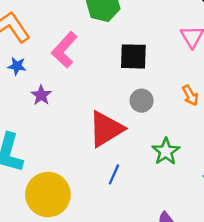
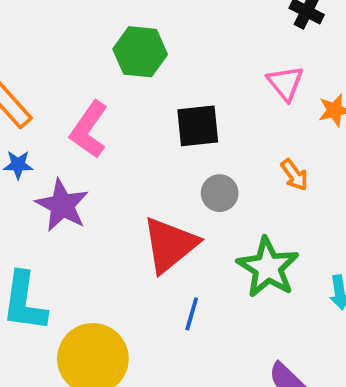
purple star: (41, 95) -> (62, 205), size x1.6
green star: (166, 151) -> (268, 267), size x1.4

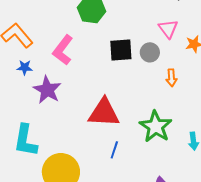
orange arrow: (294, 175) -> (171, 78), turned 30
gray circle: (220, 193) -> (150, 52), moved
red triangle: (170, 245) -> (104, 113), turned 40

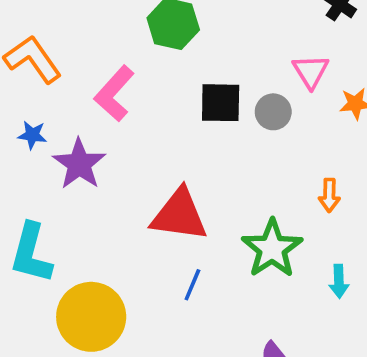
blue star: (25, 67) -> (32, 135), moved
orange arrow: (171, 78) -> (329, 195), moved

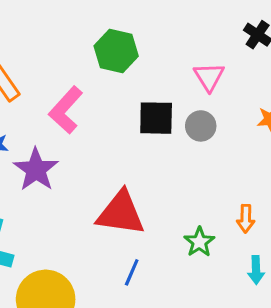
pink triangle: (311, 71) -> (209, 77), moved
orange arrow: (329, 195) -> (246, 219), moved
green star: (272, 249) -> (199, 242), size x0.6

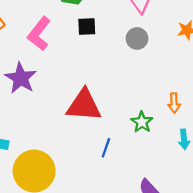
black square: (156, 118) -> (87, 27), moved, size x0.7
blue line: (132, 272) -> (106, 148), moved

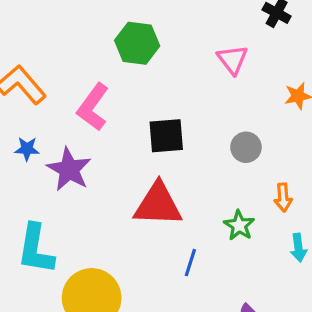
black square: (87, 27) -> (166, 136), moved, size x1.4
gray circle: (137, 38) -> (246, 147), moved

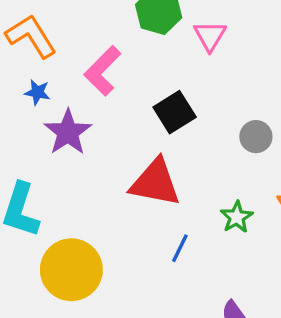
pink triangle: (232, 60) -> (210, 36), moved
black square: (166, 136) -> (175, 112), turned -36
blue star: (27, 149) -> (37, 92), moved

